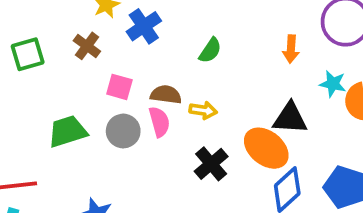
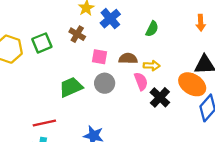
pink semicircle: (159, 122) -> (141, 81), moved

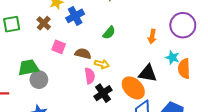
gray circle: (105, 83) -> (39, 80), moved

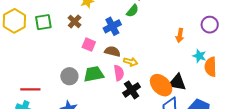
blue cross: (75, 16) -> (112, 26), moved
purple circle: (183, 25) -> (210, 25), size x0.7
green semicircle: (109, 33) -> (133, 11), moved
green trapezoid: (28, 68) -> (94, 74), moved
black triangle: (148, 73) -> (177, 82), moved

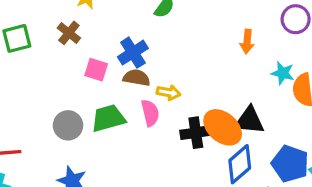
blue cross: (112, 26) -> (133, 53), moved
black cross: (132, 90) -> (196, 133), moved, turned 30

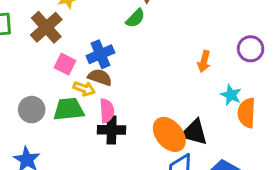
brown cross: (69, 33) -> (46, 27), size x1.5
yellow arrow: (169, 93) -> (84, 89), moved
black cross: (196, 133) -> (112, 130), moved

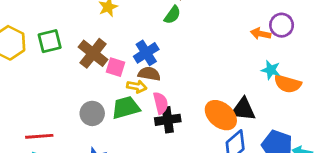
brown cross: (46, 27) -> (93, 53), moved
orange arrow: (204, 61) -> (261, 34), moved, turned 96
orange semicircle: (247, 113) -> (288, 84), turned -68

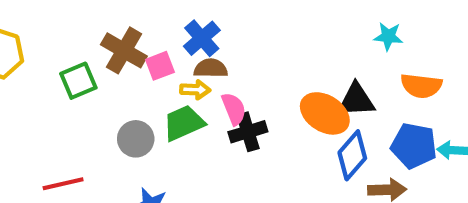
green square: (50, 41) -> (78, 81), moved
pink square: (116, 67) -> (160, 66), turned -30
orange semicircle: (288, 84) -> (421, 86), moved

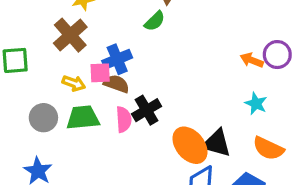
brown cross: (124, 50) -> (70, 35), moved
pink square: (160, 66) -> (100, 73), moved
yellow arrow: (195, 90) -> (74, 83), moved
black cross: (248, 132) -> (147, 110), moved, turned -32

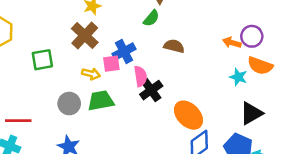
brown semicircle: (116, 84) -> (174, 46), moved
pink semicircle: (124, 119) -> (140, 76), moved
black triangle: (217, 143) -> (251, 113), moved, turned -40
orange semicircle: (268, 148) -> (260, 66), moved

